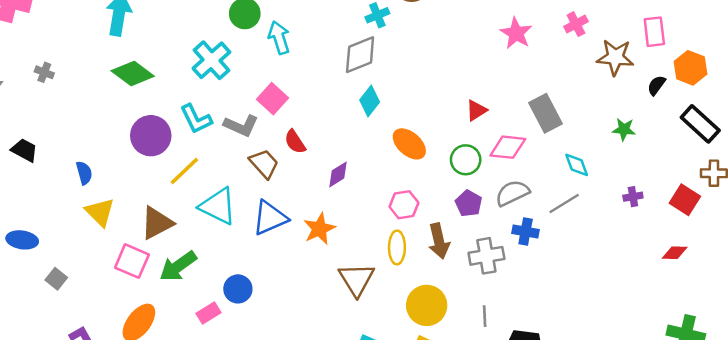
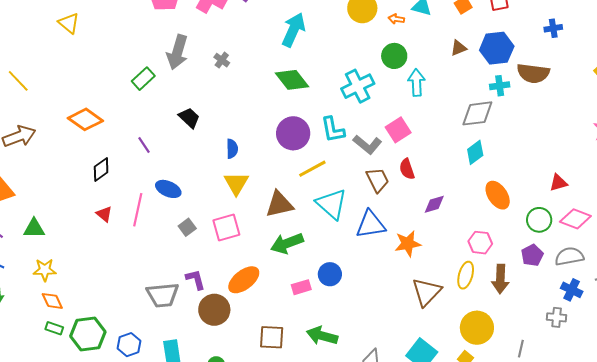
gray cross: (486, 256) -> (557, 317), moved, size x0.7
pink square: (132, 261) -> (226, 228), moved, turned 36

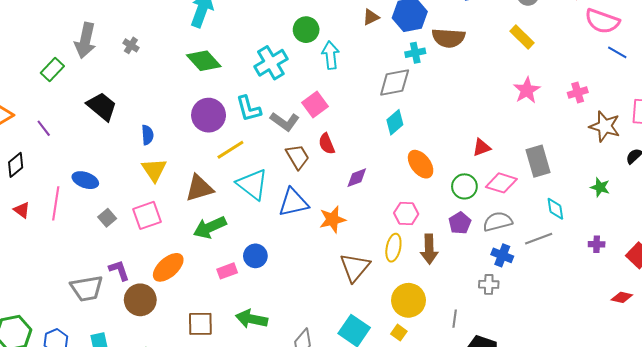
black trapezoid: (189, 118) -> (102, 106), size x1.4
purple line: (144, 145) -> (44, 128), moved

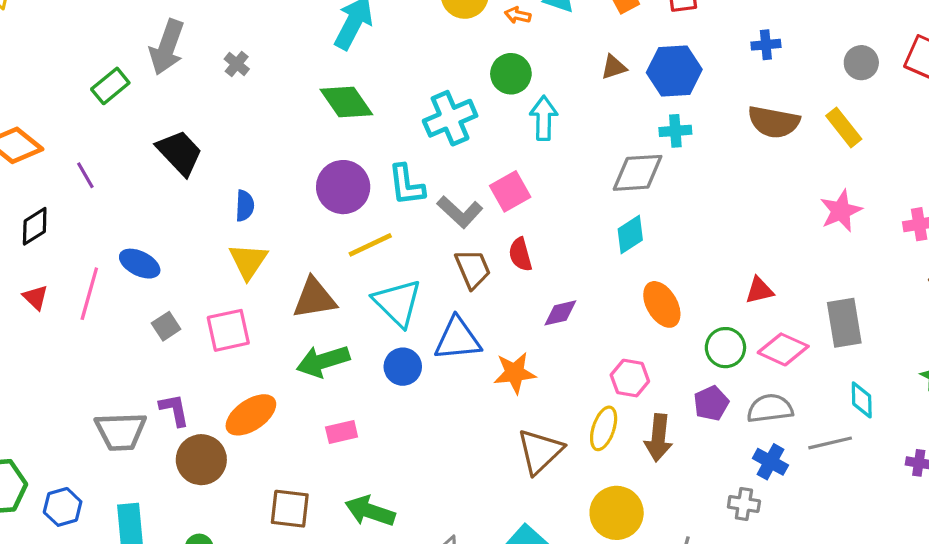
brown semicircle: (449, 38) -> (774, 122), moved
blue circle: (255, 256) -> (403, 367), moved

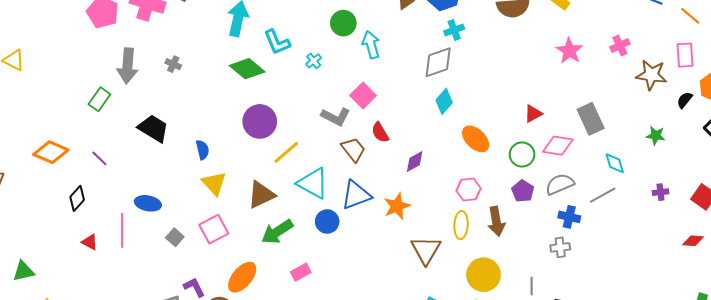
cyan cross: (450, 118) -> (314, 61), size x0.5
cyan L-shape: (406, 185) -> (277, 42), moved

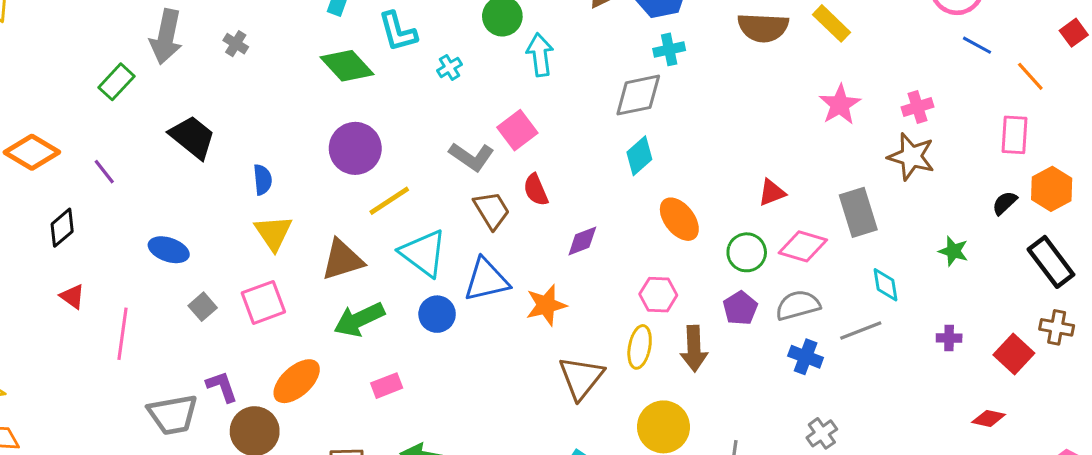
brown star: (651, 75) -> (911, 157), moved
pink line: (122, 230) -> (123, 334), moved
gray cross: (560, 247) -> (822, 433), moved, turned -36

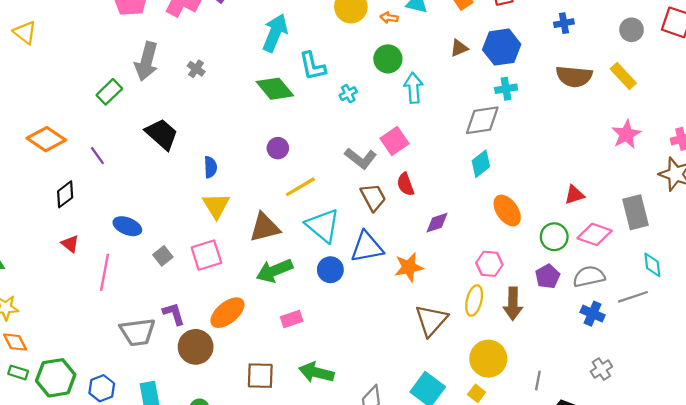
purple circle: (355, 148) -> (278, 148), size x0.6
blue ellipse: (169, 250) -> (127, 226), moved

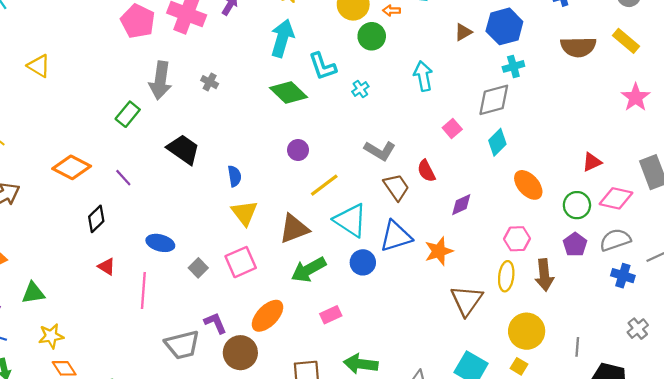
green circle: (388, 59) -> (372, 36), moved
pink square: (395, 141) -> (452, 129), moved, size x0.7

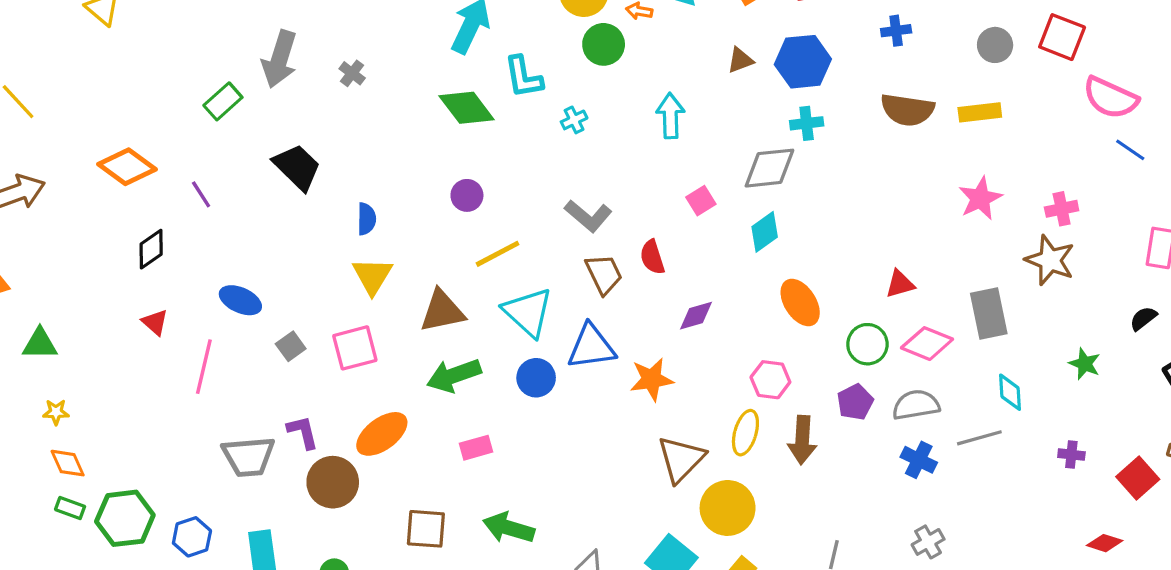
yellow rectangle: (626, 41) -> (980, 112), turned -56
yellow circle: (527, 331) -> (728, 508), moved
yellow star: (51, 336) -> (56, 412), size x0.7

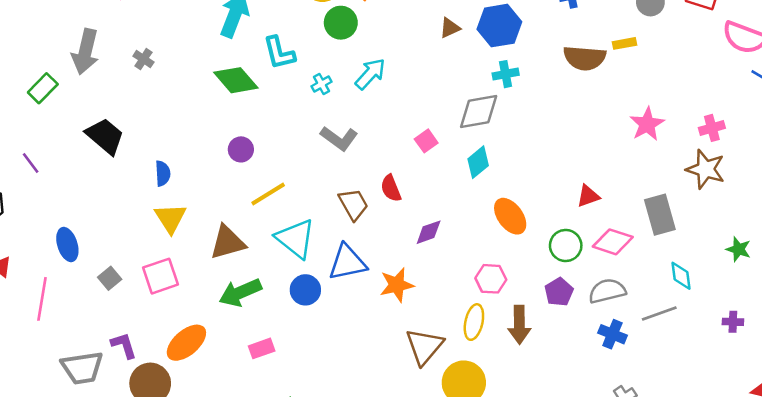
yellow rectangle: (980, 112) -> (625, 43), moved, size x0.7
cyan arrow: (670, 116) -> (370, 74), moved, turned 48
gray L-shape: (588, 216) -> (339, 138), moved
blue ellipse: (240, 300) -> (67, 245), turned 52

